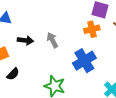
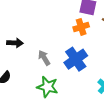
gray arrow: (52, 40) -> (44, 58), moved

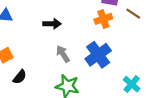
black arrow: (15, 43) -> (52, 24), moved

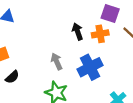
black arrow: (52, 24) -> (78, 31), moved, turned -119

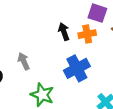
gray arrow: (57, 61) -> (24, 61), moved

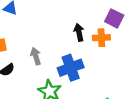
blue cross: (77, 68) -> (71, 68), moved

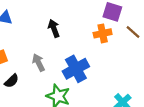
black arrow: (79, 32) -> (54, 28), moved

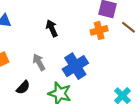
black semicircle: (12, 81) -> (23, 87), moved

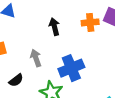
orange cross: (99, 30) -> (90, 22), moved

